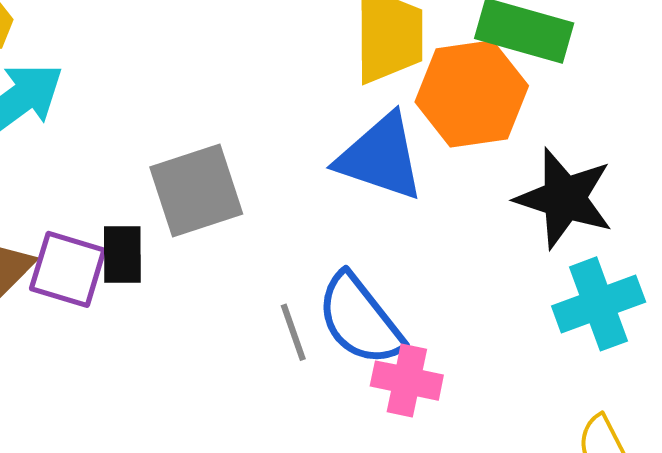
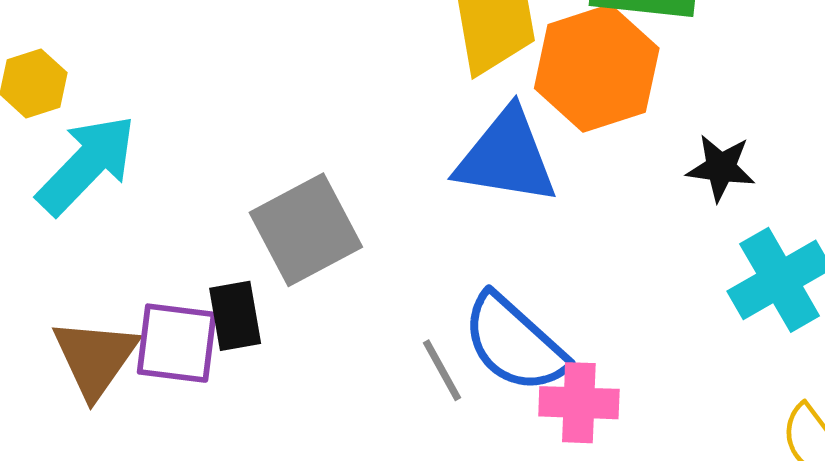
black star: (564, 198) -> (721, 168), size x0.6

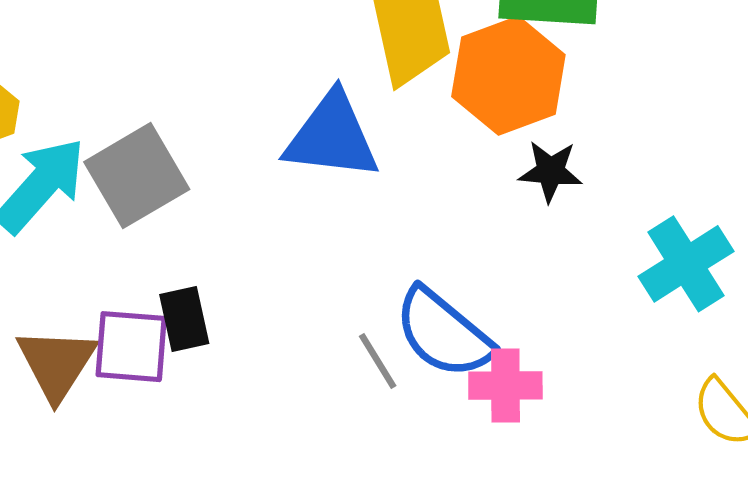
blue triangle: (506, 157) -> (332, 136), moved
black star: (721, 168) -> (550, 171), moved
gray square: (306, 230) -> (137, 176), moved

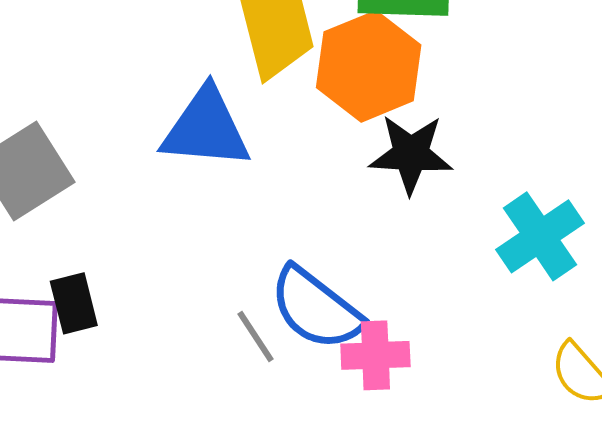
black star: (550, 171) -> (411, 154), size x1.4

